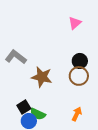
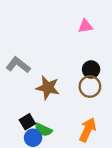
pink triangle: (75, 23) -> (85, 26), turned 32
orange arrow: (77, 114) -> (88, 130), size x1.5

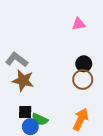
brown star: (48, 88) -> (23, 81), moved
black square: (27, 122) -> (25, 112), turned 32

